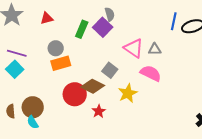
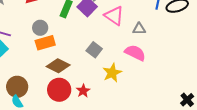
pink triangle: (134, 48) -> (114, 16), moved
brown diamond: (93, 86) -> (58, 66), moved
red circle: (75, 94) -> (59, 90), moved

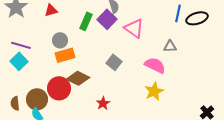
gray triangle: (139, 29) -> (170, 46), moved
yellow star: (112, 73) -> (154, 91), moved
red circle: (59, 90) -> (59, 88), moved

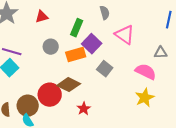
purple square: (107, 19) -> (92, 44), moved
orange rectangle: (65, 55) -> (76, 55), moved
red star: (103, 103) -> (84, 109), moved

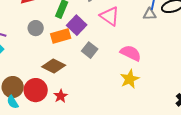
gray triangle: (161, 53) -> (150, 14), moved
red circle: (50, 95) -> (36, 90), moved
red star: (84, 109) -> (61, 96), moved

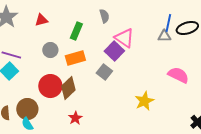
purple square: (77, 25) -> (114, 51), moved
pink semicircle: (131, 53) -> (178, 75), moved
brown diamond: (54, 66) -> (68, 88), turned -70
red circle: (36, 90) -> (50, 86), moved

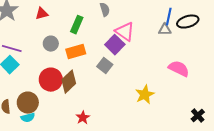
red star: (75, 118) -> (83, 118), moved
cyan semicircle: (27, 124) -> (28, 118), turned -72

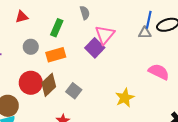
pink triangle: (125, 32) -> (105, 35), turned 35
gray square: (105, 66) -> (74, 91), moved

